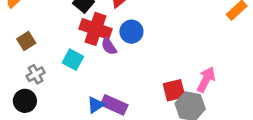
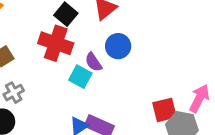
red cross: (96, 29) -> (56, 43), moved
cyan square: (73, 60) -> (80, 77), moved

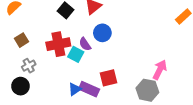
red cross: (56, 43) -> (58, 44), moved, turned -30
red square: (164, 110) -> (109, 78), moved

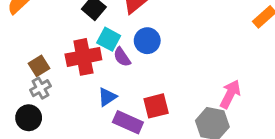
brown square: (21, 40) -> (39, 66), moved
cyan square: (76, 54) -> (109, 39), moved
blue triangle: (75, 89) -> (107, 97), moved

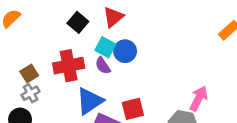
cyan square: (109, 39) -> (105, 47), moved
blue triangle: (107, 97) -> (90, 101), size x1.6

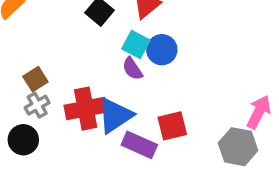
red cross: (69, 66) -> (86, 109), moved

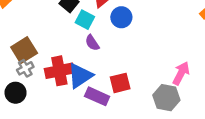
cyan square: (136, 45) -> (85, 20), moved
blue circle: (162, 50) -> (121, 17), moved
brown square: (35, 79) -> (24, 50), size x1.5

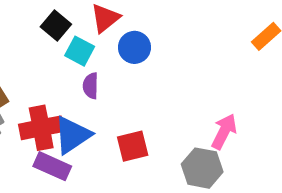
purple semicircle: (92, 43) -> (91, 86), turned 35
purple rectangle: (97, 96) -> (52, 166), moved

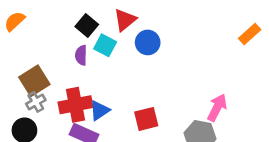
purple semicircle: (91, 86) -> (81, 55), moved
blue triangle: (72, 135) -> (100, 110), size x0.7

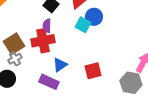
cyan square: (105, 45) -> (83, 25), moved
red cross: (75, 105) -> (43, 41), moved

